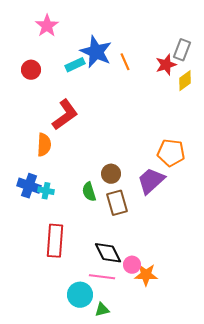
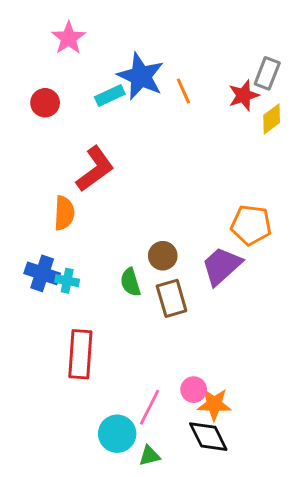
black diamond: (108, 253) -> (208, 437), moved
pink line: (102, 277) -> (150, 407), turned -70

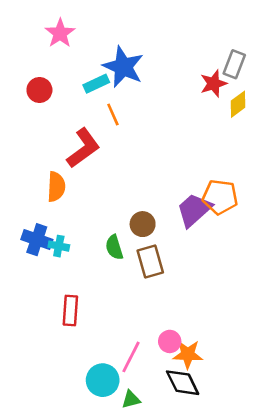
orange line: (183, 91) -> (113, 114), moved
purple trapezoid: (222, 266) -> (194, 210), moved
red rectangle: (80, 354) -> (70, 310), size x0.7

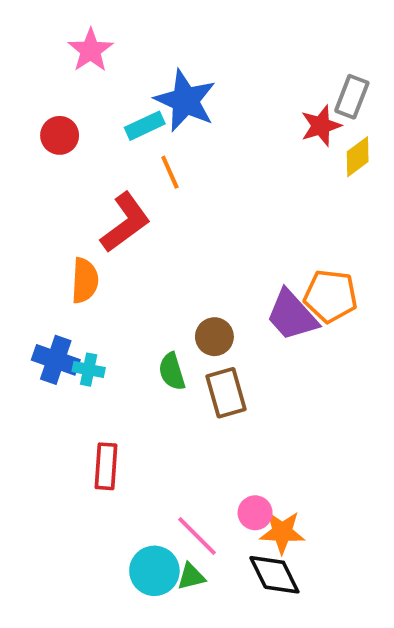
purple trapezoid: (194, 210) -> (292, 315), turned -90
pink line: (131, 357) -> (197, 536), turned -72
green triangle: (131, 399) -> (191, 577), moved

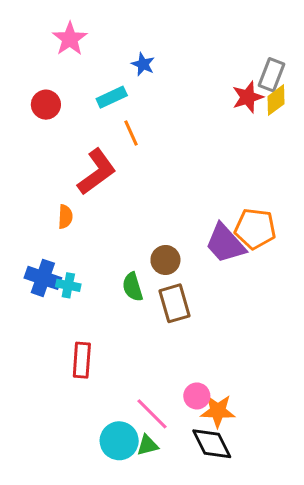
blue star: (185, 101) -> (143, 64), moved, size x0.5
yellow diamond: (358, 157) -> (276, 100), moved
orange semicircle: (85, 281) -> (65, 217), size x0.7

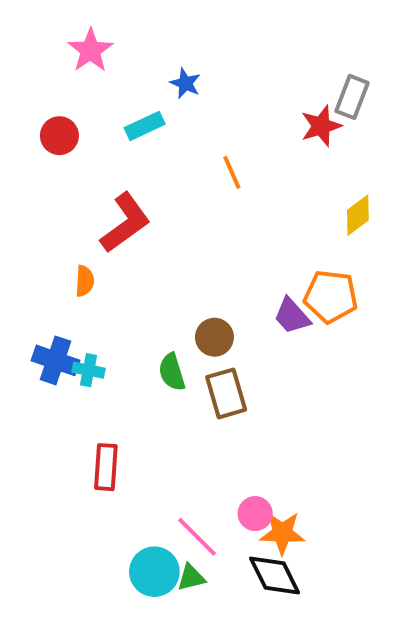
yellow diamond: (276, 100) -> (358, 215), moved
orange line: (131, 133) -> (232, 172), moved
purple trapezoid: (225, 244) -> (292, 316), size x0.7

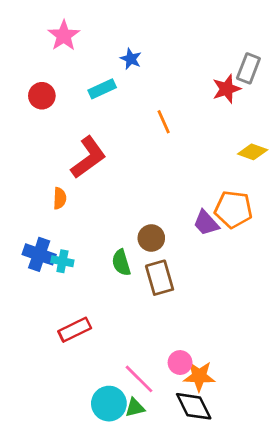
yellow diamond: (358, 215) -> (253, 152), turned 56
red rectangle: (106, 467) -> (75, 330), turned 60

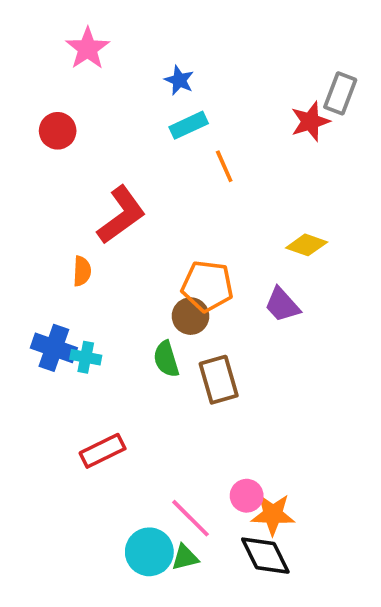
cyan rectangle: (102, 89) -> (189, 125), moved
yellow diamond: (253, 152) -> (307, 245), moved
orange pentagon: (233, 209) -> (207, 286), moved
brown circle: (151, 238) -> (190, 316), moved

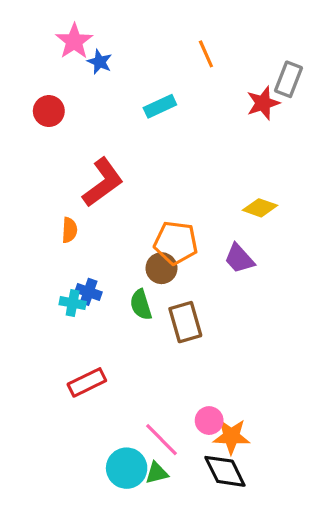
blue star: (179, 80) -> (100, 62), moved
orange line: (224, 166) -> (206, 54), moved
blue cross: (54, 348) -> (88, 292), moved, size x0.7

